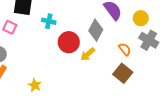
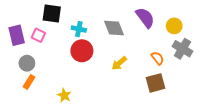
gray diamond: (96, 30) -> (114, 28), moved, turned -50
red circle: (69, 42) -> (82, 51), moved
brown square: (123, 73) -> (156, 83), turned 36

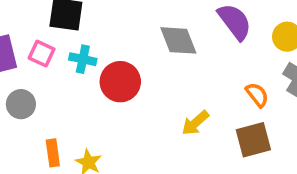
cyan cross: (79, 29) -> (83, 59), moved
yellow arrow: (119, 63) -> (195, 123), moved
orange rectangle: (29, 82) -> (53, 153), moved, turned -40

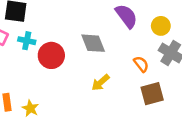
gray diamond: (178, 40) -> (93, 43), moved
brown square: (253, 140) -> (152, 94), moved

